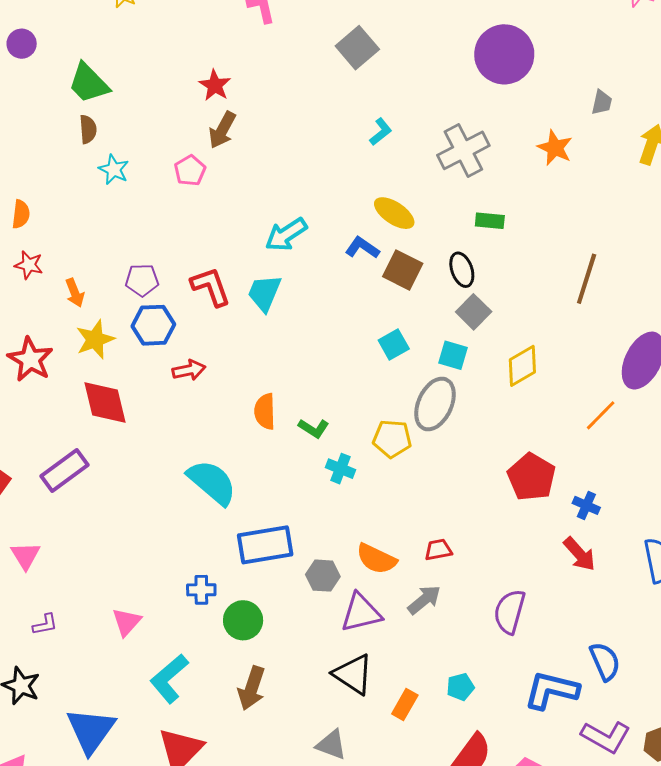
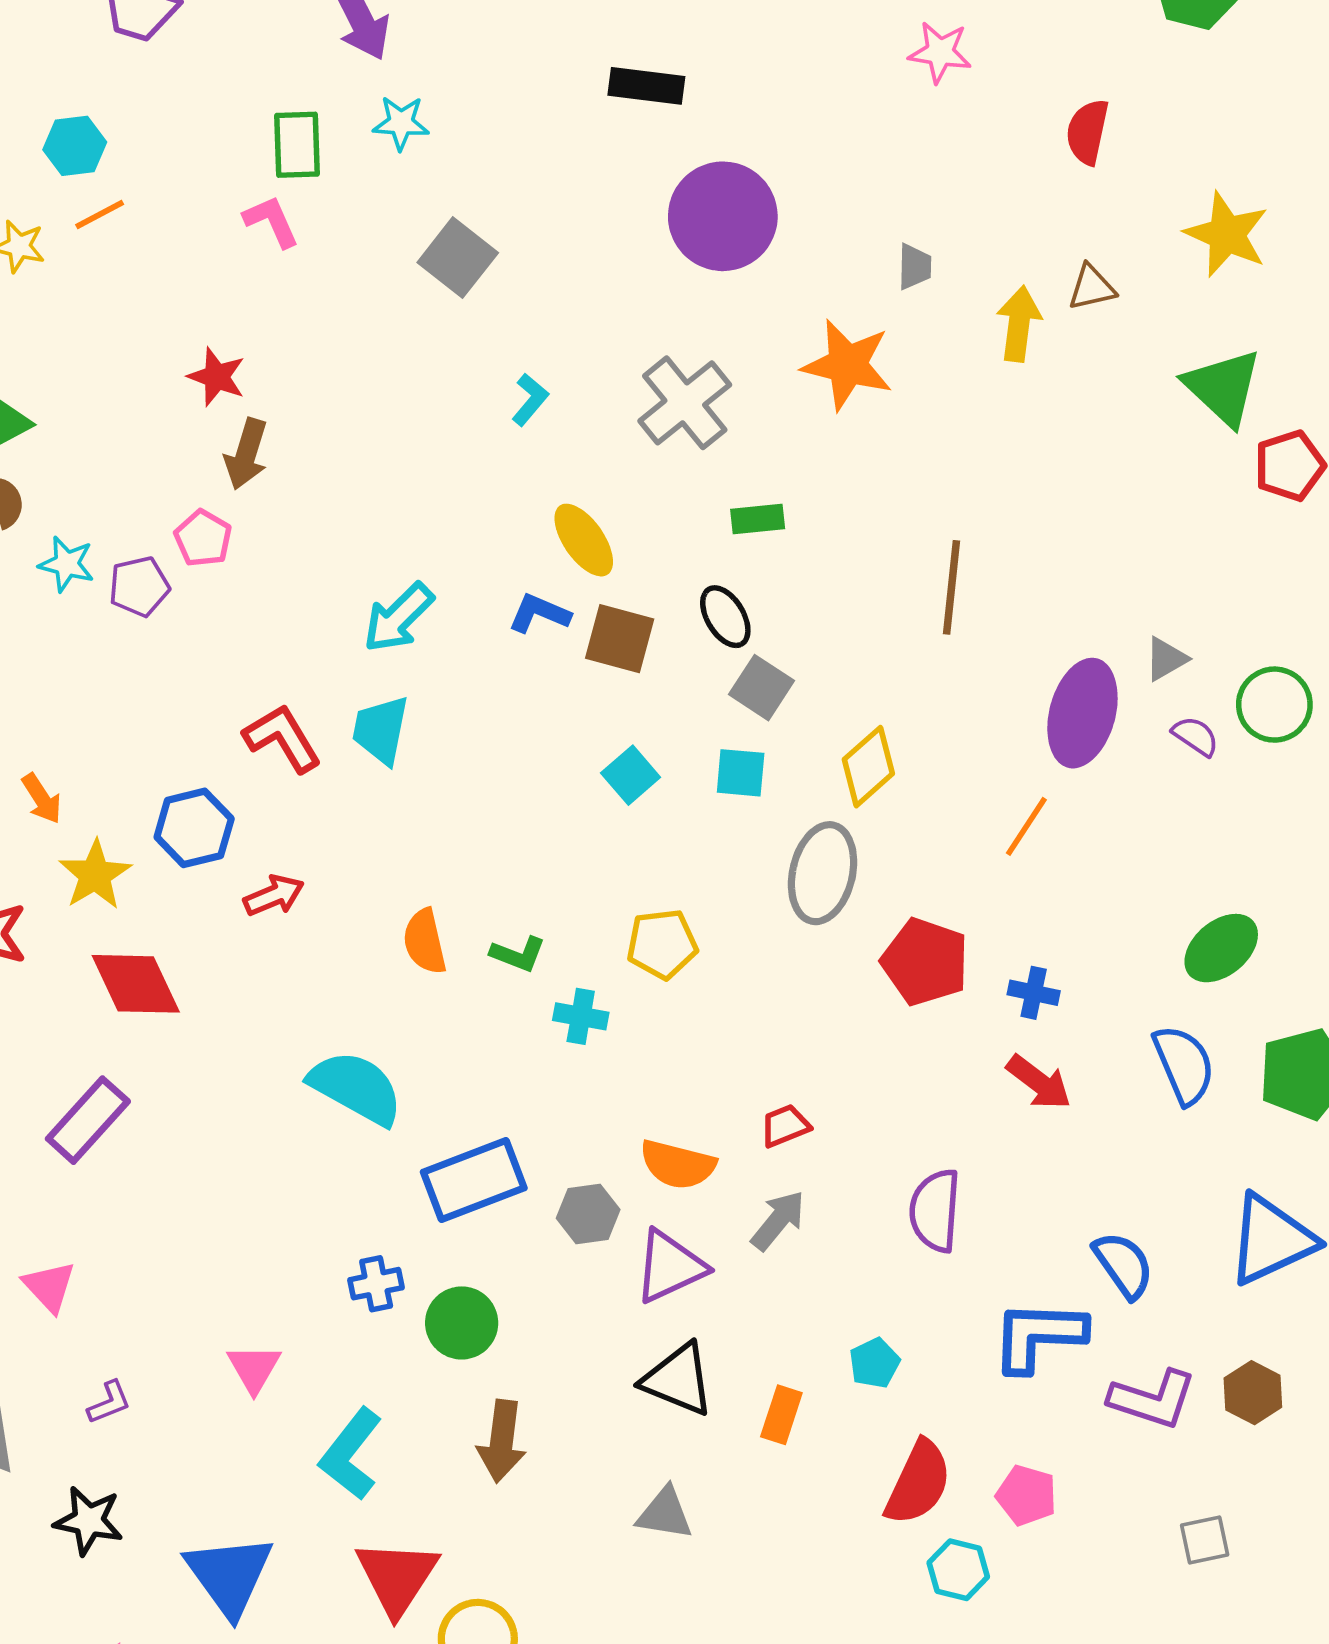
orange star: (555, 148) -> (847, 365), size x1.4
yellow ellipse: (394, 213) -> (584, 540), turned 33
purple pentagon: (142, 280) -> (139, 586), moved
gray ellipse: (435, 404) -> (823, 873), moved

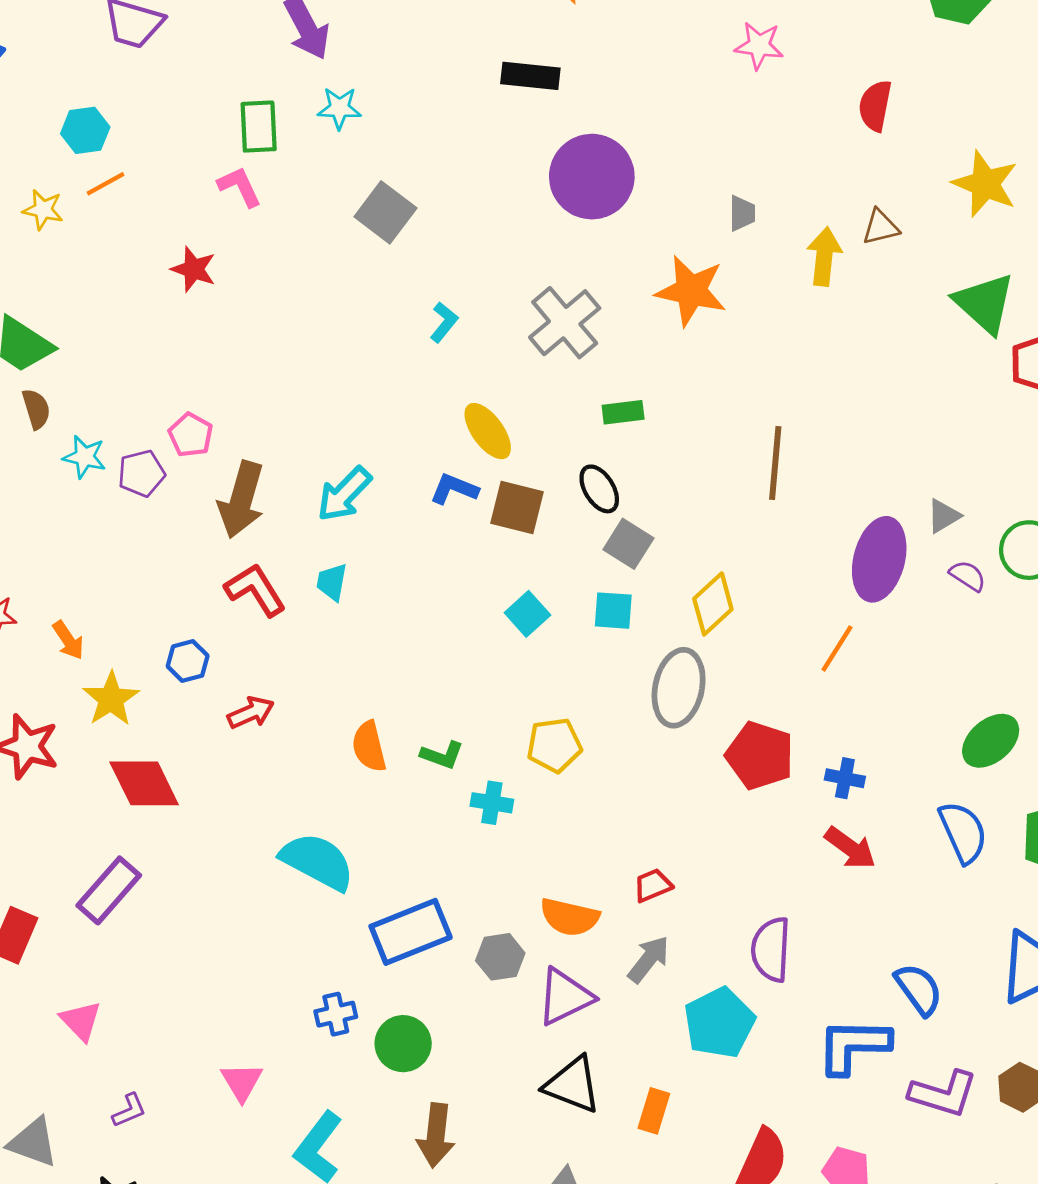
red star: (217, 377) -> (194, 269), moved
brown arrow: (246, 454) -> (241, 500), moved, size x1.4
cyan trapezoid: (381, 730) -> (332, 582), size x0.7
blue hexagon: (194, 828) -> (188, 661), size x0.7
cyan pentagon: (874, 1363) -> (719, 1023), moved, size x1.8

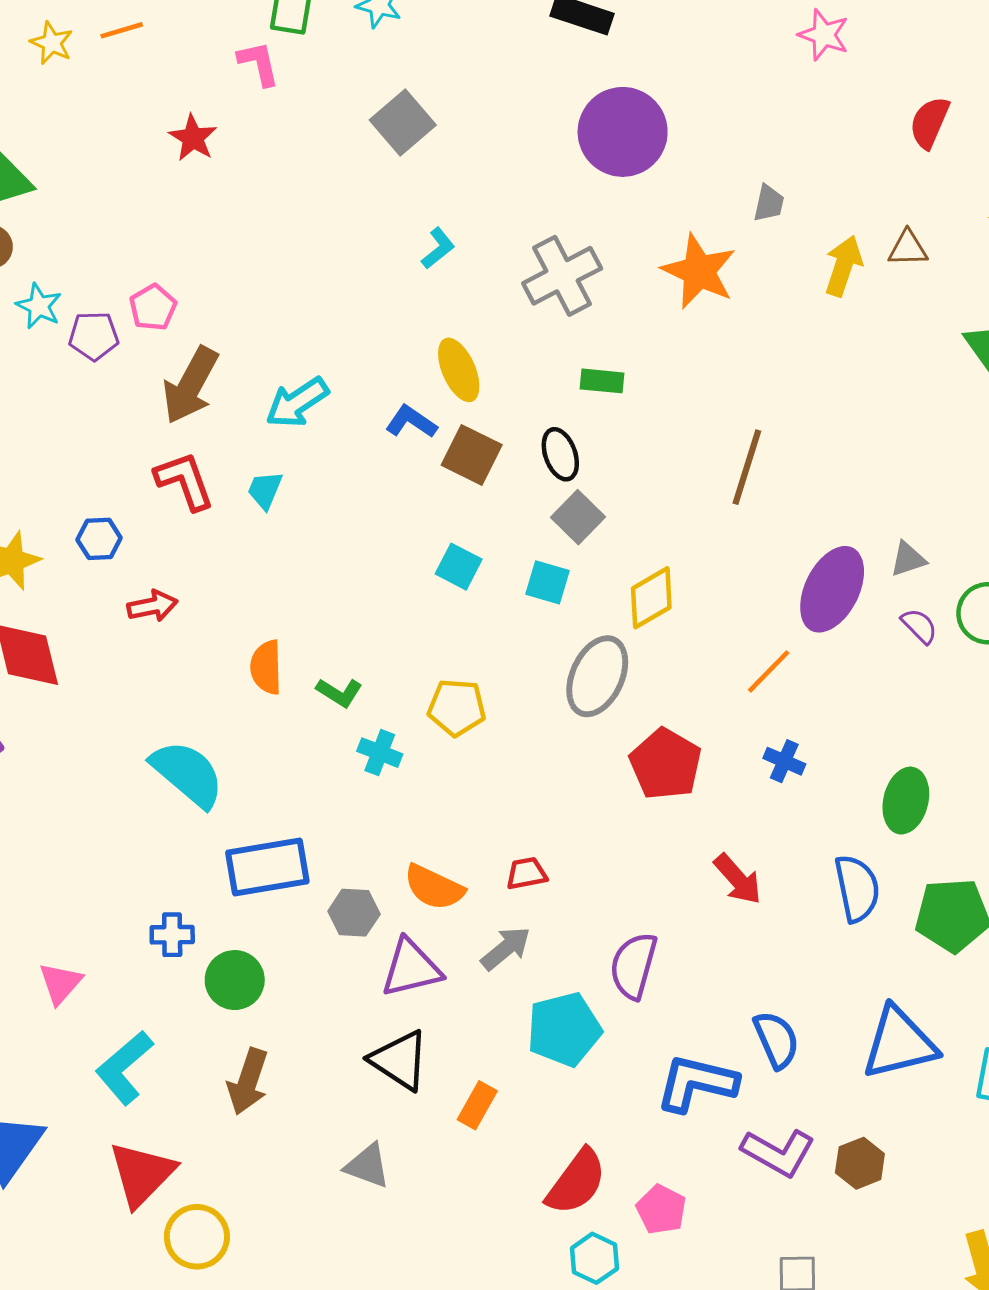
cyan square: (527, 614) -> (459, 567), turned -33
green ellipse: (991, 741) -> (906, 801), turned -48
blue cross: (845, 778) -> (784, 761), moved

